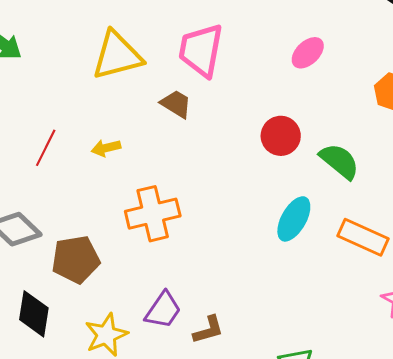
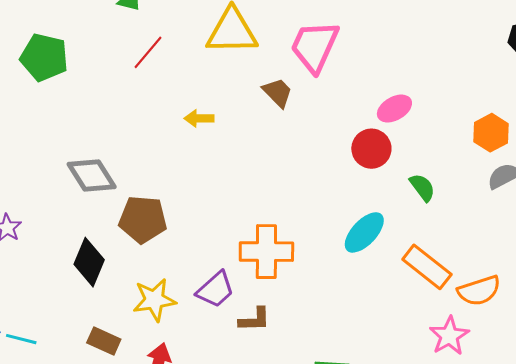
pink ellipse: (308, 53) -> (394, 109), moved
red line: (46, 148) -> (148, 52), moved
green semicircle: (339, 161) -> (422, 187), size x0.7
orange cross: (153, 214) -> (266, 252), moved

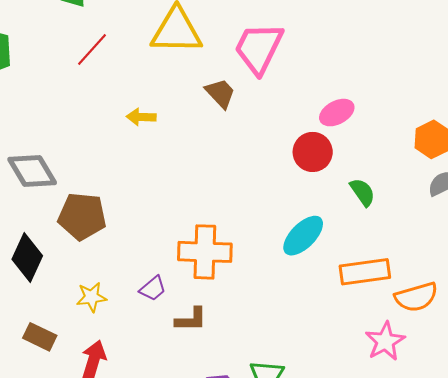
orange rectangle: (427, 267) -> (365, 272), turned -48
purple trapezoid: (215, 290) -> (153, 289), size x0.7
yellow star: (154, 300) -> (91, 297), size x0.7

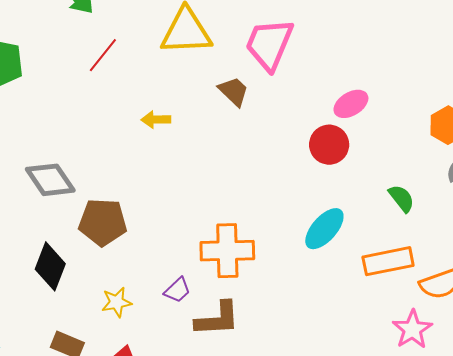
green semicircle: (362, 192) -> (401, 198), moved
brown L-shape: (191, 320) -> (217, 319), size x1.4

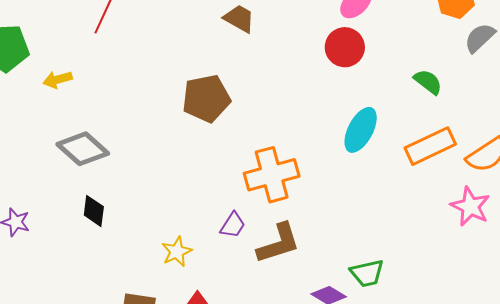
yellow arrow: (156, 120) -> (58, 79), moved
brown pentagon: (103, 222) -> (206, 98), moved
black diamond: (50, 266) -> (94, 211), moved, size x0.7

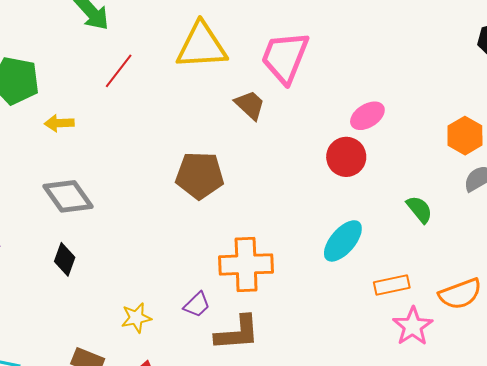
orange rectangle: (430, 146) -> (392, 285), moved, size x0.7
pink star: (470, 206) -> (413, 326), moved

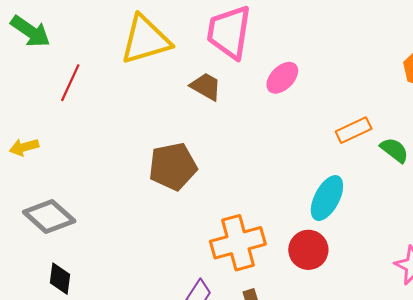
pink ellipse: (367, 116) -> (282, 78), moved
red circle: (346, 157) -> (308, 250), moved
orange rectangle: (392, 285) -> (354, 130), moved

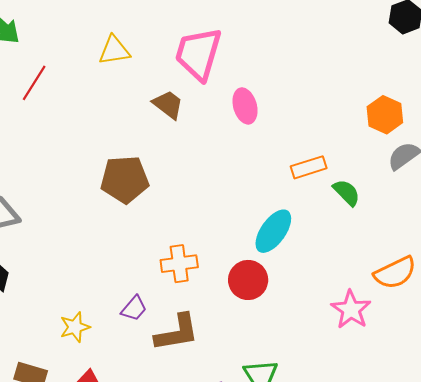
yellow triangle: (145, 40) -> (114, 50), size x0.6
pink ellipse: (282, 78) -> (245, 106), turned -68
orange cross: (238, 243) -> (179, 264), size x0.7

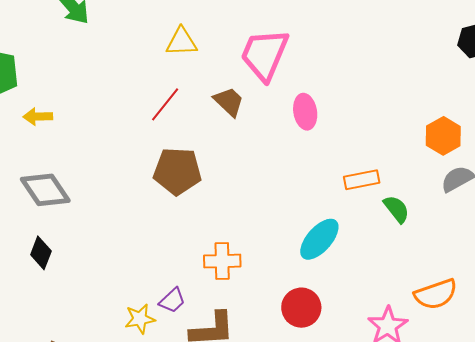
red line: (34, 83) -> (165, 104), moved
red circle: (248, 280) -> (301, 308), moved
yellow star: (75, 327) -> (140, 319), moved

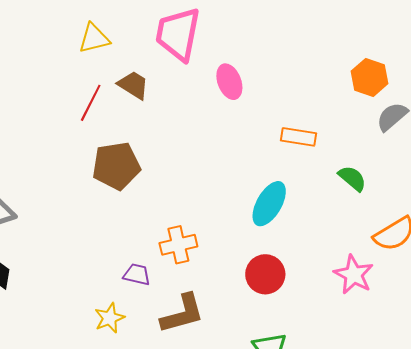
brown trapezoid: (229, 102) -> (133, 85), moved
orange rectangle: (362, 180) -> (298, 137), turned 32
green semicircle: (396, 209) -> (352, 178), moved
purple trapezoid: (172, 300) -> (137, 274), moved, turned -112

